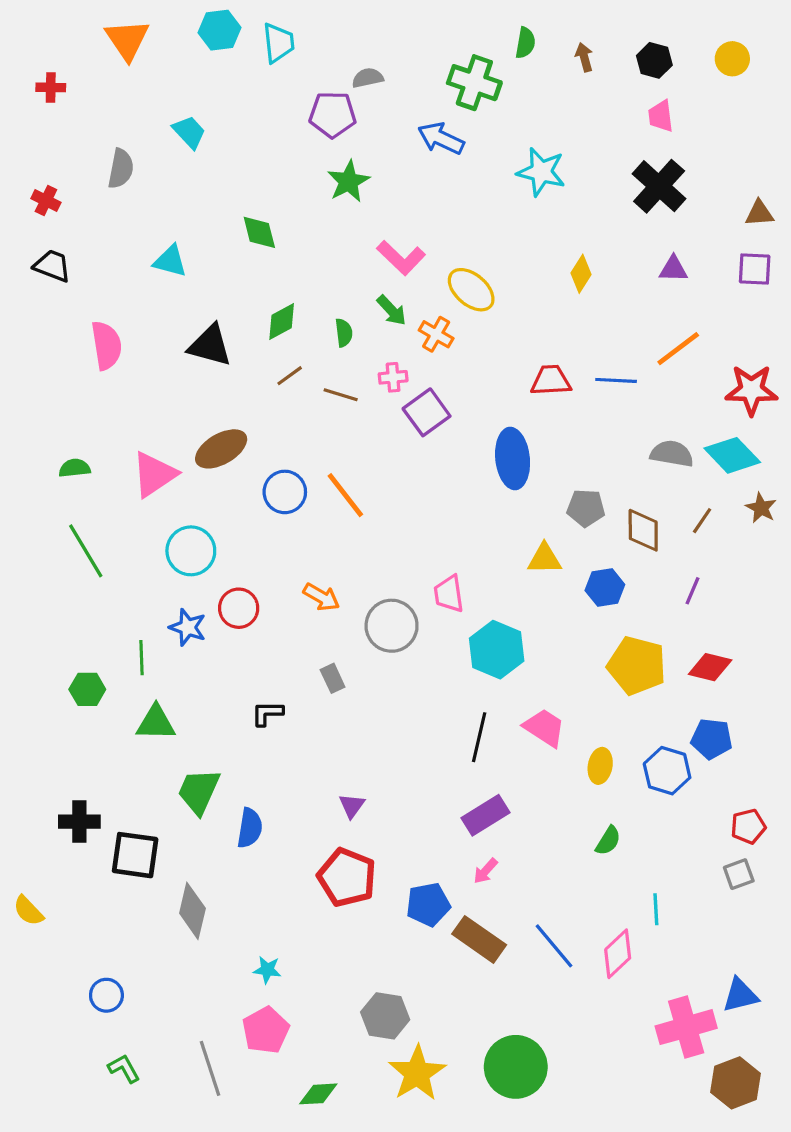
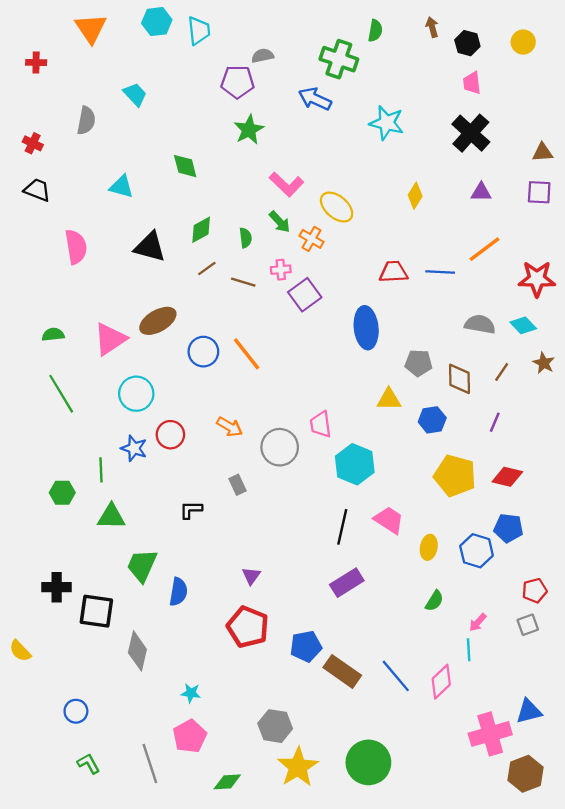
brown arrow: (584, 57) -> (432, 27), moved
cyan diamond: (732, 455) -> (523, 325), size x0.7
pink arrow: (485, 871) -> (478, 622), moved

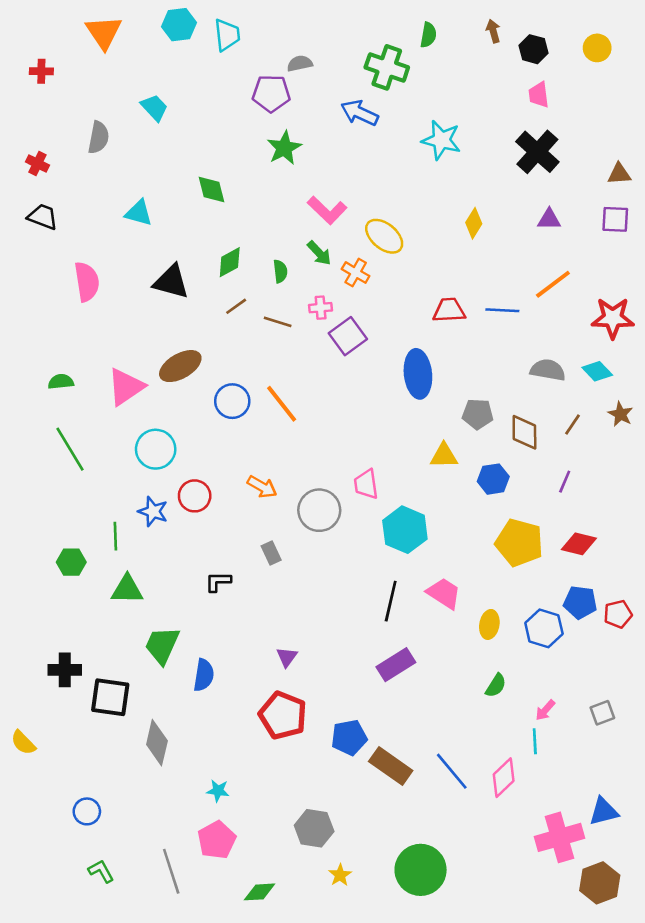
red pentagon: (535, 591) -> (618, 614), moved
yellow star: (298, 767) -> (340, 875), size x0.5

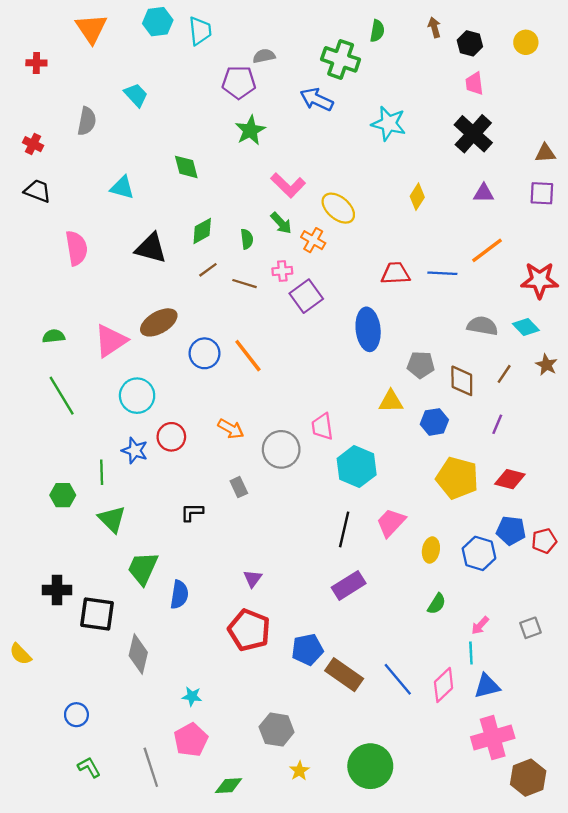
green triangle: (127, 589) -> (112, 519), turned 44
pink trapezoid: (444, 593) -> (391, 523), turned -80
blue triangle: (604, 811) -> (487, 686), moved

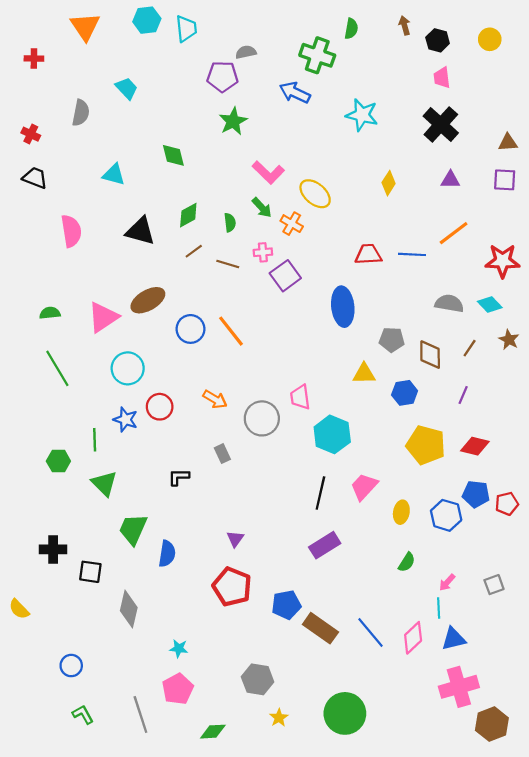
black square: (97, 614) -> (90, 572), size x0.7

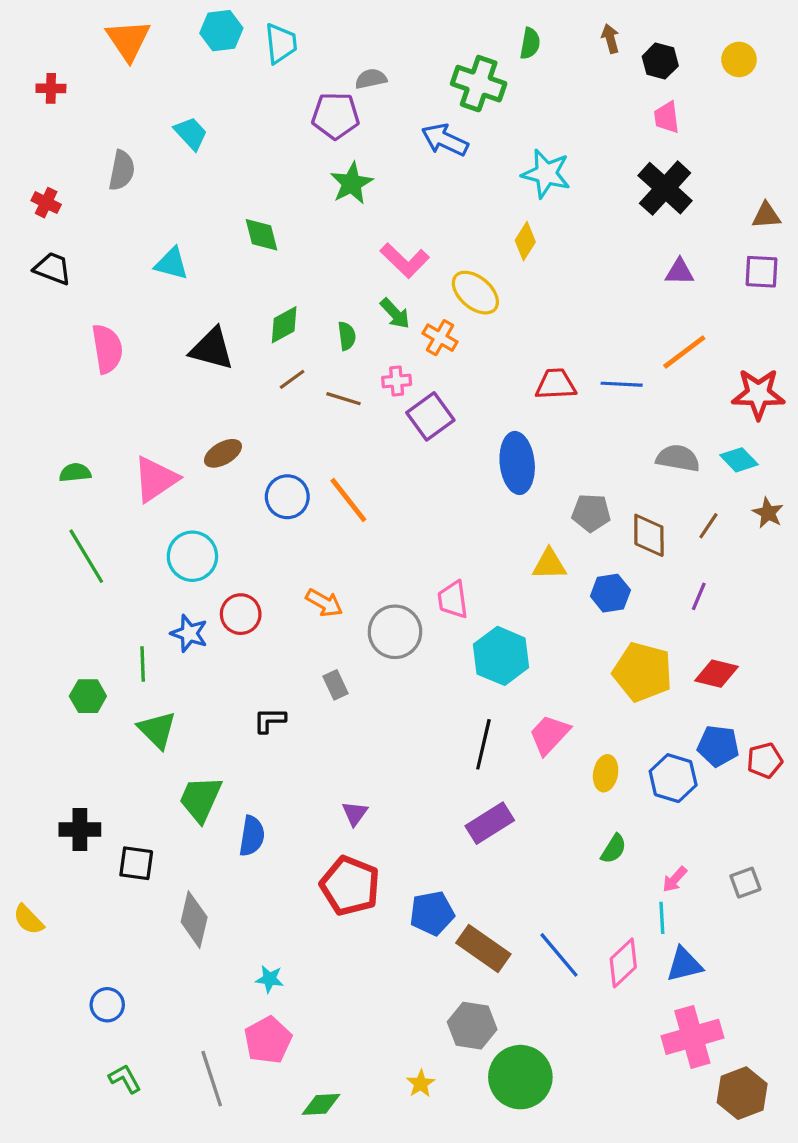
yellow diamond: (389, 183) -> (525, 241), moved
brown ellipse: (148, 300) -> (223, 453), size x0.7
gray hexagon: (258, 679) -> (472, 1026), moved

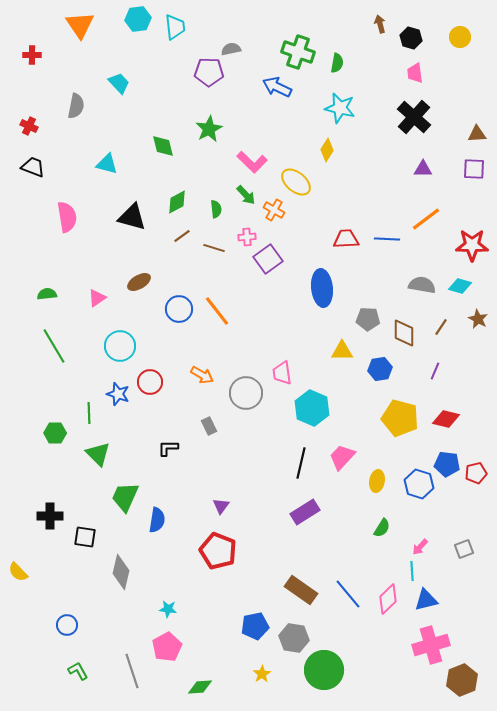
green semicircle: (530, 43) -> (337, 63), moved
green star: (352, 183) -> (209, 129), moved
cyan diamond: (739, 460) -> (460, 286), turned -30
pink triangle: (155, 479) -> (97, 298), size x0.6
blue pentagon: (432, 913) -> (255, 626), moved

